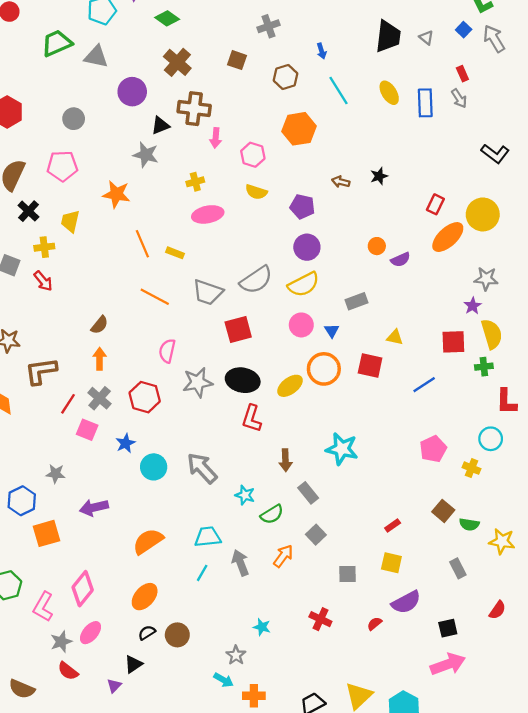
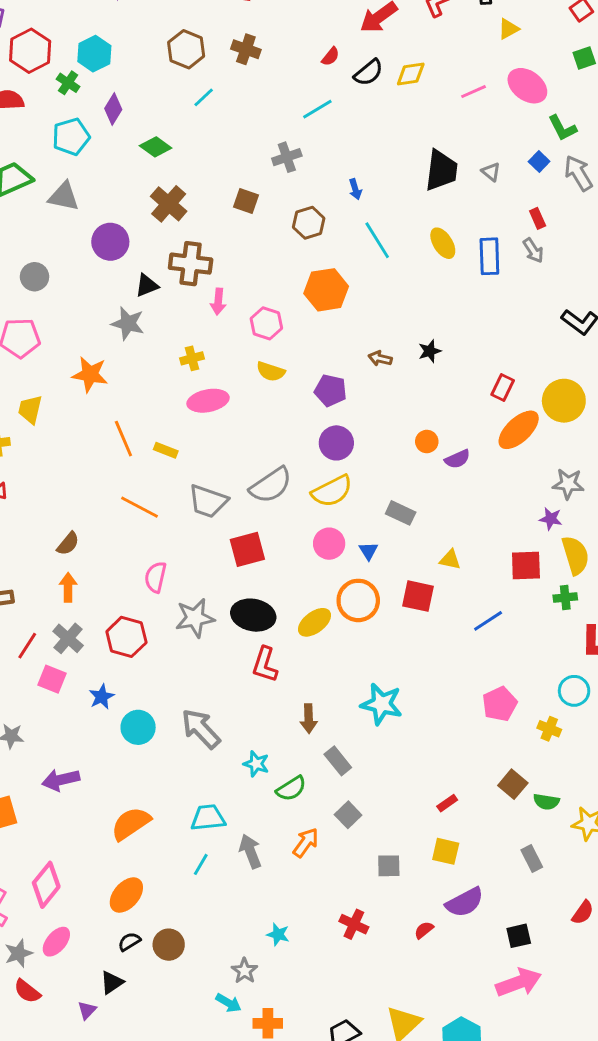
gray rectangle: (357, 301) -> (401, 513), turned 45
purple star: (473, 306) -> (551, 519), turned -30

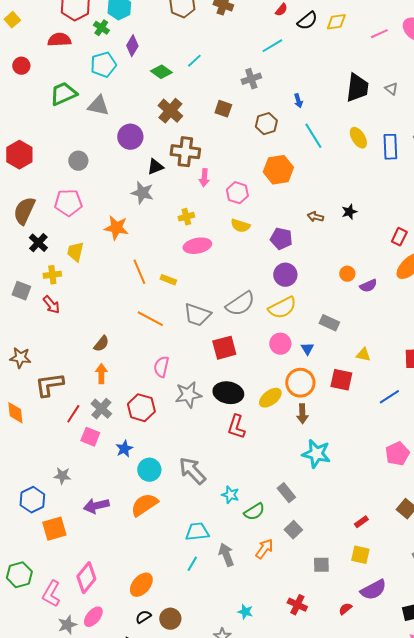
cyan line: (204, 97) -> (194, 61), moved
brown arrow: (309, 719) -> (302, 414), moved
orange semicircle: (131, 824) -> (144, 505), moved

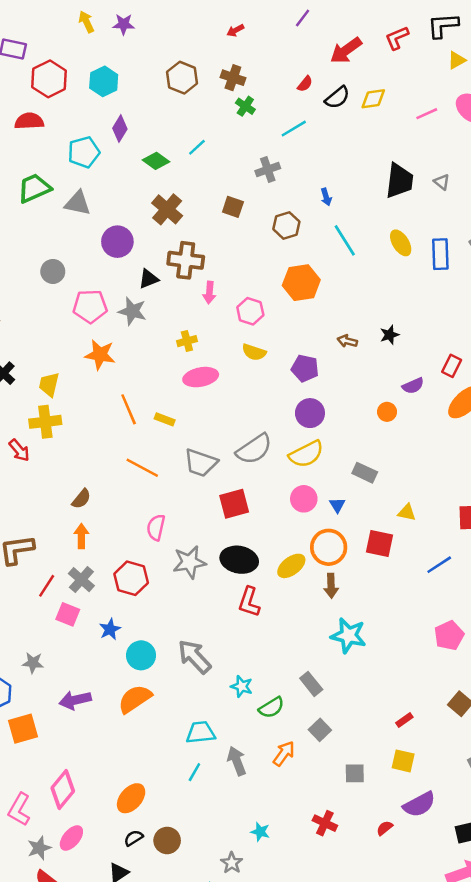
green cross: (101, 28) -> (245, 106), moved
pink pentagon: (68, 203) -> (90, 306), moved
yellow cross: (52, 275) -> (45, 422), moved, size x1.4
purple semicircle: (368, 286) -> (413, 386), moved

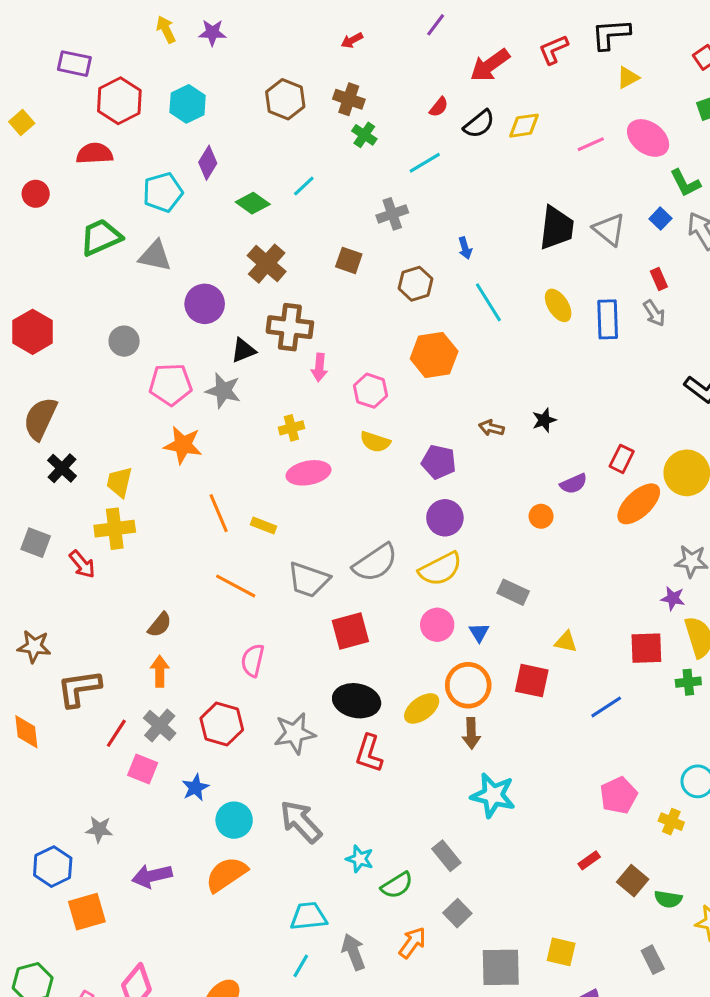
gray triangle: (442, 182) -> (609, 229), size x1.6
gray star: (189, 562) -> (295, 733), moved
red rectangle: (404, 720) -> (589, 860), moved
gray square: (355, 773) -> (501, 967), size x1.6

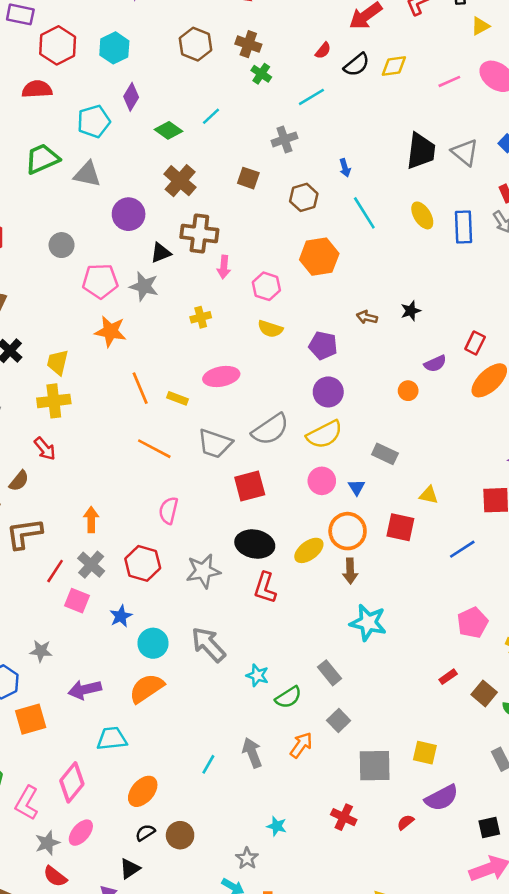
pink ellipse: (309, 473) -> (221, 376), moved
red arrow: (82, 564) -> (45, 449), moved
brown semicircle: (160, 625) -> (19, 481), moved
cyan trapezoid: (309, 916) -> (112, 739), moved

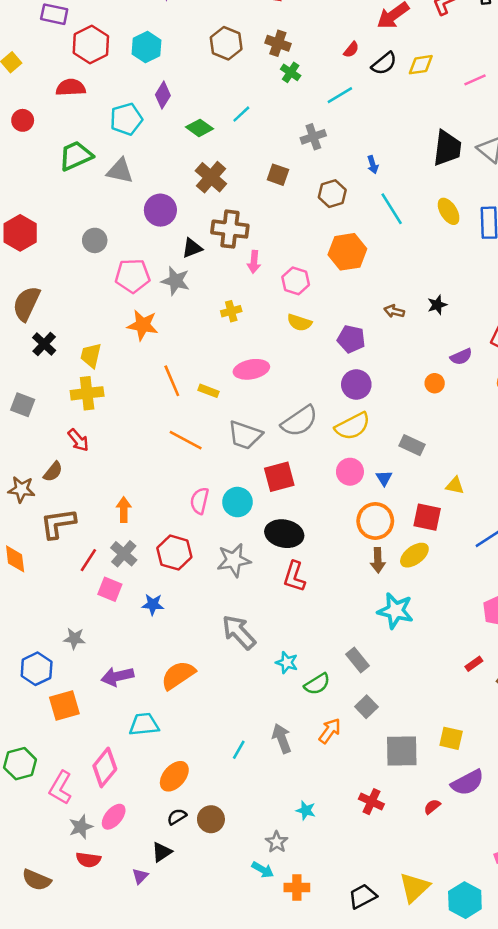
yellow ellipse: (309, 550) -> (414, 555), moved
blue star: (121, 616) -> (153, 604), turned 30
cyan circle: (153, 643) -> (237, 502), moved
red semicircle: (55, 876) -> (88, 860), turned -30

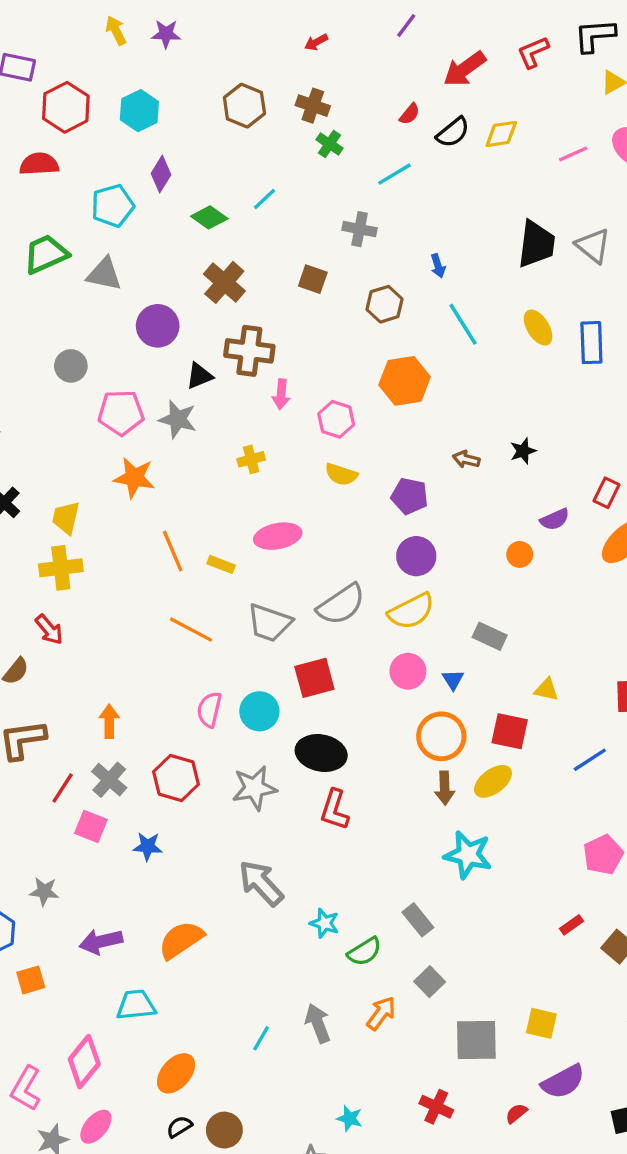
gray cross: (313, 137) -> (360, 229), turned 30
orange square: (64, 705) -> (31, 980), size x0.7

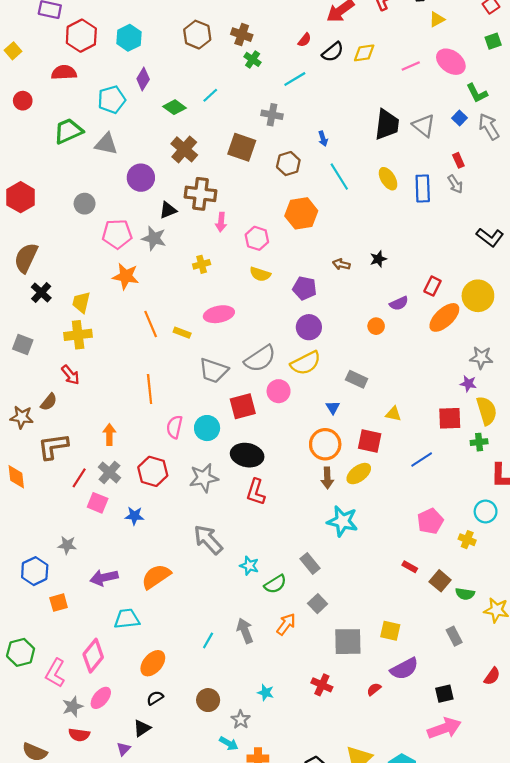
brown square: (313, 279) -> (242, 147), size x1.5
orange line: (191, 630) -> (150, 389), moved, turned 56
pink circle: (408, 671) -> (279, 391), moved
red rectangle: (571, 925) -> (410, 567), turned 64
brown circle: (224, 1130) -> (208, 700), moved

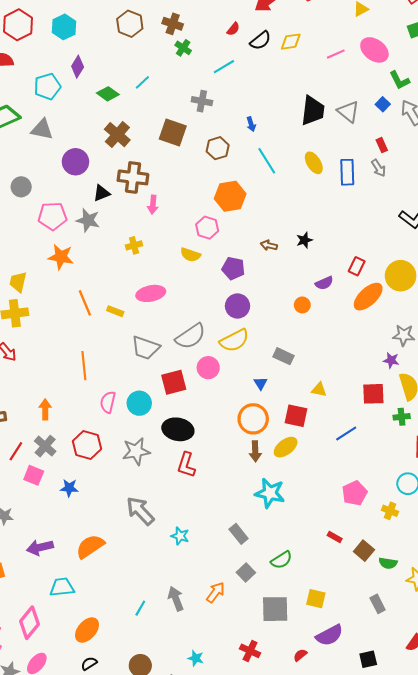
pink hexagon: (257, 238) -> (207, 228), moved
green semicircle: (275, 584) -> (281, 560), moved

